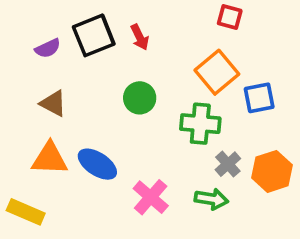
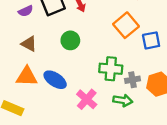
green circle: (140, 98) -> (70, 40), moved
green cross: (200, 124) -> (111, 69), moved
gray cross: (228, 164) -> (133, 80), turned 32

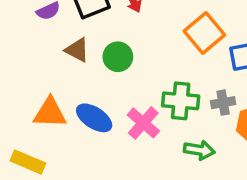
brown triangle: (29, 44) -> (77, 50), moved
gray cross: (133, 80) -> (223, 103), moved
pink cross: (87, 99) -> (143, 123), moved

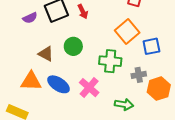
brown triangle: (77, 50) -> (46, 54), moved
green cross: (181, 101) -> (110, 61), moved

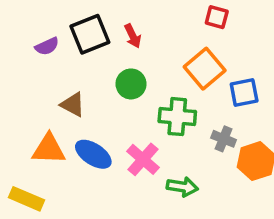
green circle: (73, 46) -> (131, 84), moved
gray cross: (139, 75) -> (224, 139), turned 32
green arrow: (124, 104) -> (182, 187), moved

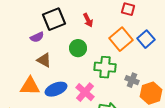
red arrow: (133, 36) -> (88, 20), moved
purple semicircle: (47, 46) -> (37, 37), moved
blue square: (244, 93) -> (146, 39), moved, turned -30
blue ellipse: (93, 154) -> (56, 89), turned -55

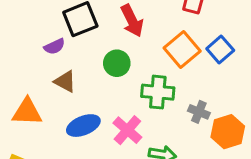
red arrow: (88, 20) -> (132, 21), size x1.5
orange triangle: (30, 86) -> (27, 112), moved

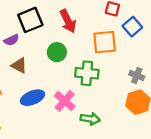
orange square: (182, 50) -> (105, 42), turned 35
blue square: (220, 50) -> (132, 27), moved
gray cross: (199, 112) -> (137, 75), moved

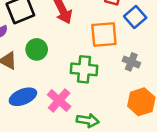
green circle: (57, 52) -> (37, 49), moved
gray cross: (137, 75) -> (131, 62), moved

